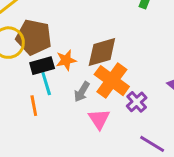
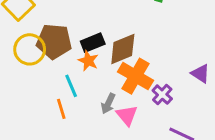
orange star: (66, 60) -> (88, 61), turned -30
black rectangle: (42, 66) -> (93, 43), moved
gray arrow: (82, 92) -> (108, 104), moved

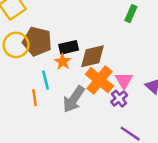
gray arrow: (108, 104) -> (74, 99), size x1.6
pink triangle: (127, 115) -> (124, 80), moved

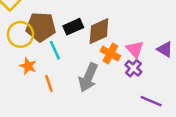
orange star: (63, 62) -> (28, 66), moved
cyan line: (46, 80) -> (55, 50), moved
orange cross: (99, 80) -> (110, 54), size x0.7

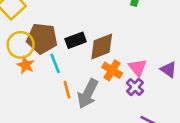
orange star: (28, 66) -> (26, 65), moved
orange line: (49, 83) -> (67, 90), moved

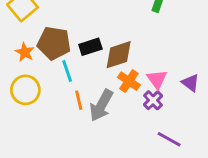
yellow circle: (21, 45) -> (25, 90), moved
orange star: (26, 65) -> (25, 52), moved

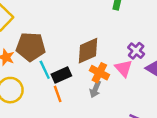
black rectangle: (90, 47) -> (61, 75), moved
purple cross: (153, 100) -> (136, 51), moved
gray arrow: (101, 105) -> (95, 89), moved, size x0.6

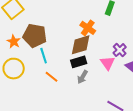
orange cross: (99, 73) -> (88, 28), moved
black rectangle: (61, 75) -> (79, 62), moved
orange line: (58, 94) -> (51, 77), turned -40

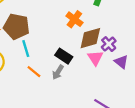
brown diamond: (81, 45) -> (90, 38), moved
black rectangle: (79, 62) -> (64, 56), turned 49
gray arrow: (82, 77) -> (58, 72), moved

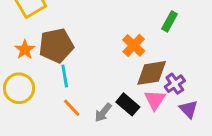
brown pentagon: (16, 27) -> (56, 45), turned -30
black rectangle: (64, 56) -> (128, 104), moved

